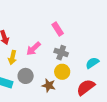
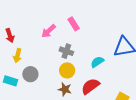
pink rectangle: (58, 29) -> (74, 24), moved
pink arrow: (33, 49) -> (49, 31), moved
brown star: (49, 85) -> (65, 89), moved

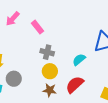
pink rectangle: (74, 24) -> (37, 27), moved
pink arrow: (49, 31) -> (13, 19), moved

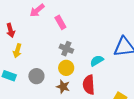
gray circle: (14, 79) -> (36, 76), moved
red semicircle: (75, 85) -> (89, 85), turned -60

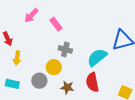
cyan semicircle: (97, 61) -> (97, 57), size x1.5
yellow circle: (66, 68) -> (54, 67), moved

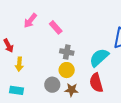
yellow circle: (54, 67) -> (67, 70), moved
gray circle: (39, 81) -> (52, 85), moved

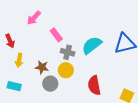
pink rectangle: (56, 27) -> (56, 35), moved
cyan semicircle: (99, 58) -> (92, 45), moved
brown star: (72, 90) -> (42, 67), moved

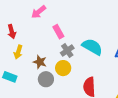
cyan semicircle: (92, 45) -> (92, 47), turned 60
gray cross: (68, 52) -> (67, 50), turned 32

